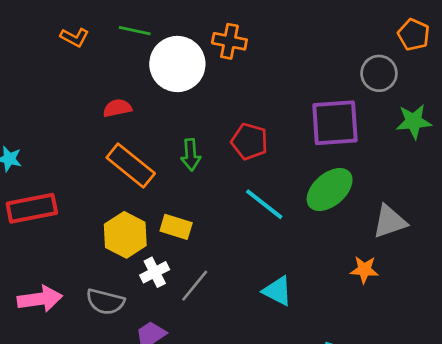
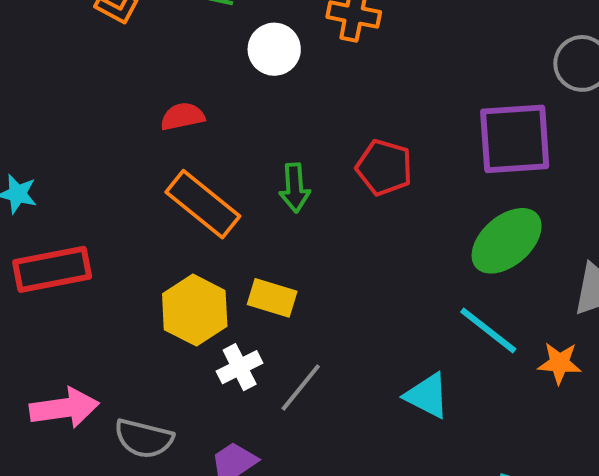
white circle: (177, 64) -> (274, 49), size x0.6
cyan line: (264, 204) -> (488, 330), moved
gray semicircle: (105, 302) -> (144, 438), moved

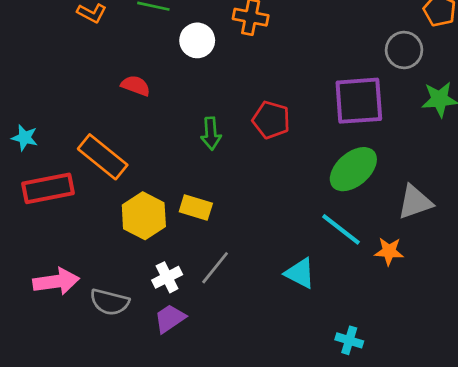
red semicircle: (182, 116) -> (136, 86), turned 32
orange rectangle: (203, 204) -> (103, 157), moved
white cross: (240, 367) -> (167, 277), moved

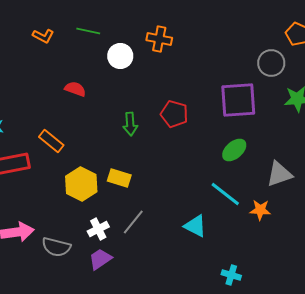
orange rectangle: (103, 157) -> (51, 141), size x0.7
green ellipse: (353, 169) -> (234, 150), size x0.7

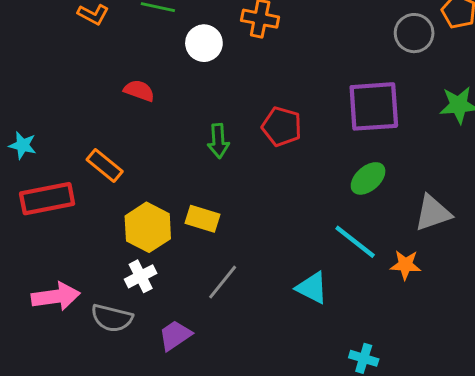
gray circle: (271, 63) -> (414, 33), moved
white cross: (98, 229) -> (141, 276), moved

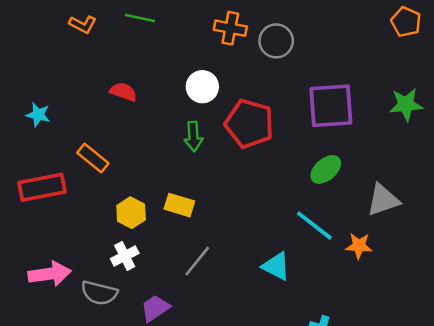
gray circle: (414, 33) -> (276, 41), moved
white circle: (204, 43) -> (202, 87), moved
red pentagon: (282, 127) -> (249, 124), size x1.4
cyan star: (23, 145) -> (38, 115), moved
yellow hexagon: (148, 227) -> (131, 213), size x0.7

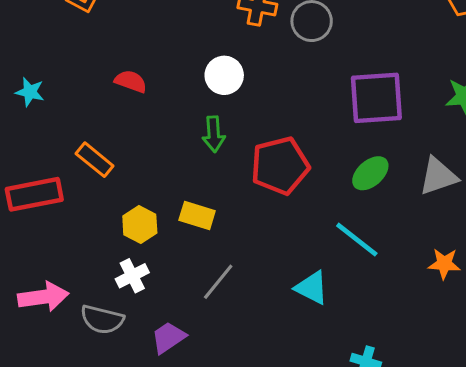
cyan star: (38, 115) -> (30, 92), moved
red pentagon: (249, 124) -> (280, 166), moved, turned -30
gray triangle: (383, 200) -> (438, 176), moved
orange star: (359, 246) -> (444, 264), moved

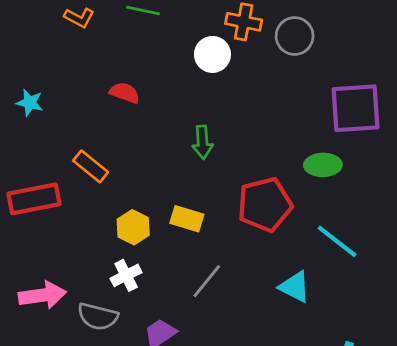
white circle: (224, 75) -> (212, 54), moved
red pentagon: (280, 166) -> (265, 205), moved
green ellipse: (370, 173) -> (323, 165), moved, turned 40

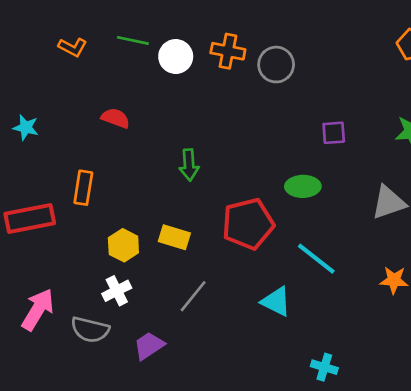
white circle: (212, 54) -> (176, 57), moved
purple square: (356, 108) -> (334, 133), size x0.5
orange rectangle: (91, 166) -> (83, 188), turned 60
pink arrow: (42, 295) -> (38, 310), turned -51

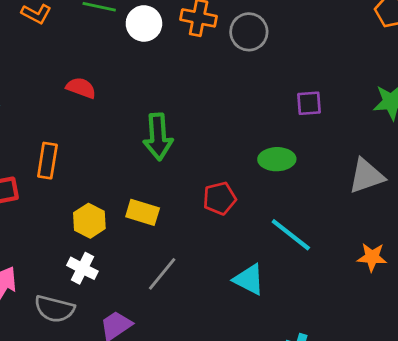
green arrow: (189, 165) -> (158, 137), size x1.4
red pentagon: (248, 224) -> (219, 198), size x0.6
white cross: (117, 291) -> (82, 268), turned -36

